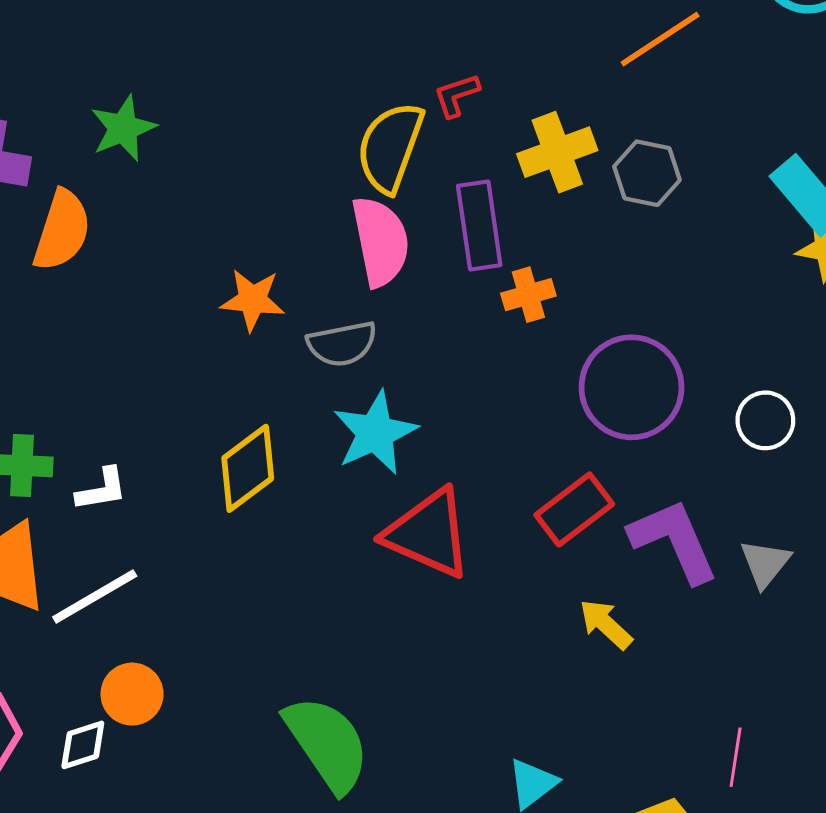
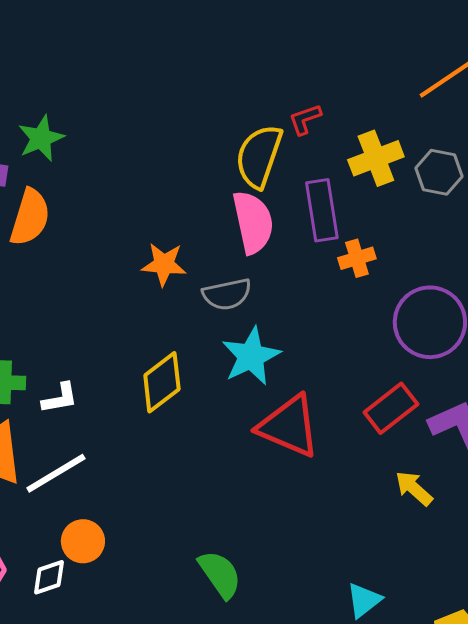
green star: (123, 128) -> (41, 138), moved
green semicircle: (327, 744) -> (220, 574), size x0.7

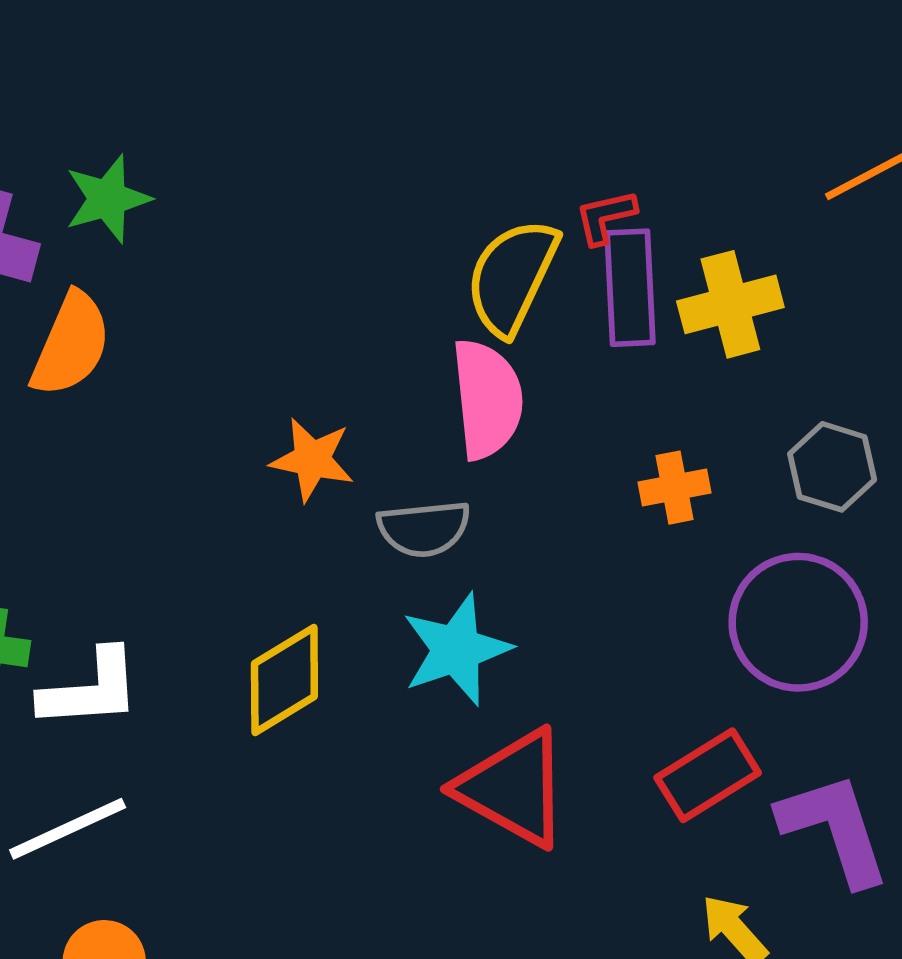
gray hexagon: (439, 172) -> (832, 467), moved
purple rectangle: (322, 210) -> (630, 288), moved
white L-shape: (60, 398) -> (90, 689), size x1.5

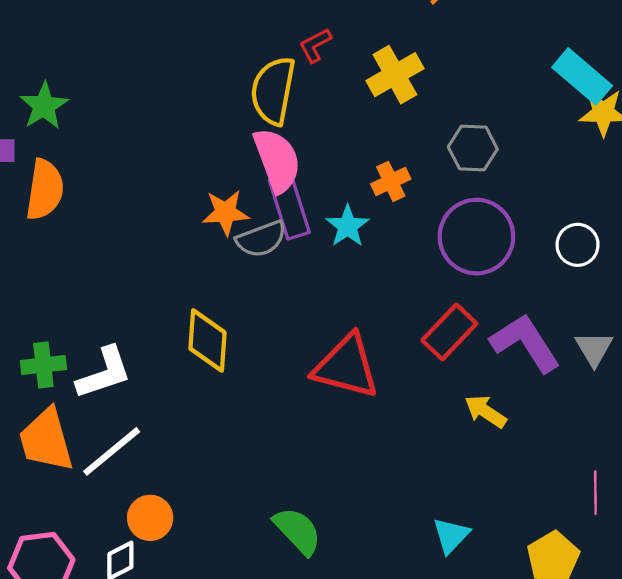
purple rectangle: (630, 288) -> (289, 206), moved
orange star: (312, 460) -> (226, 213), moved
cyan star: (456, 649) -> (348, 226), moved, size x0.7
yellow diamond: (284, 680) -> (207, 340), turned -40

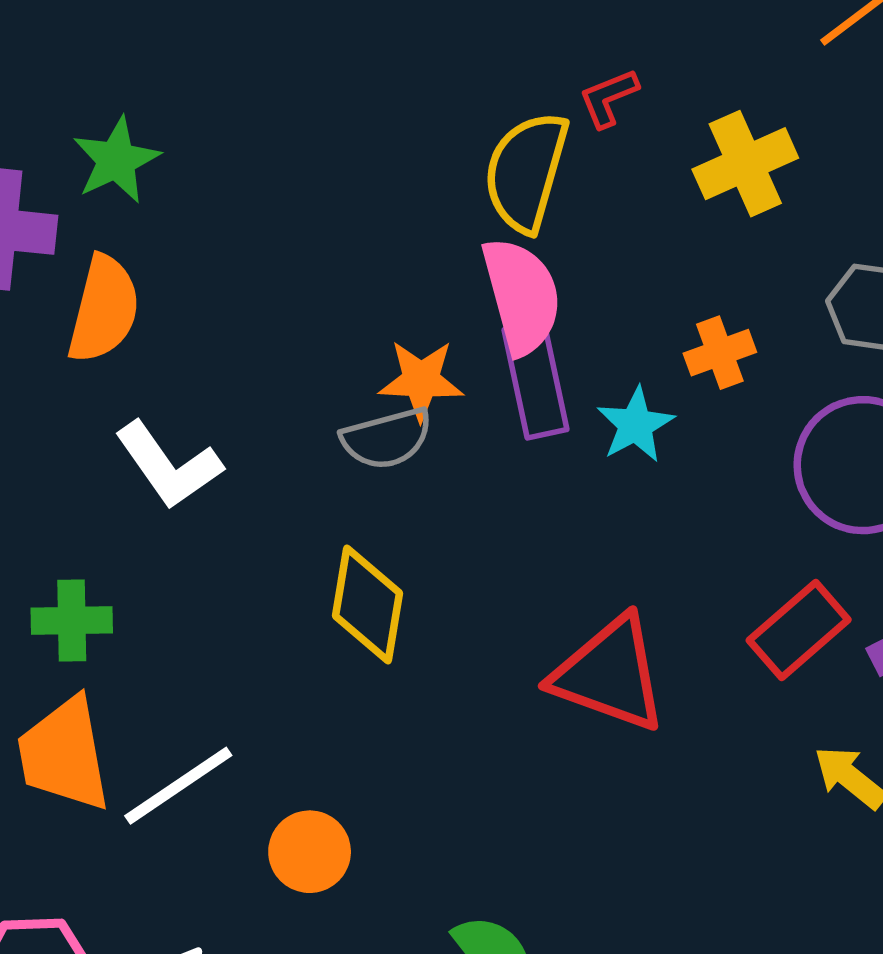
gray semicircle: (261, 239) -> (387, 438), moved
white L-shape: (104, 373) -> (168, 465), moved, turned 68
orange circle: (150, 518) -> (310, 852), moved

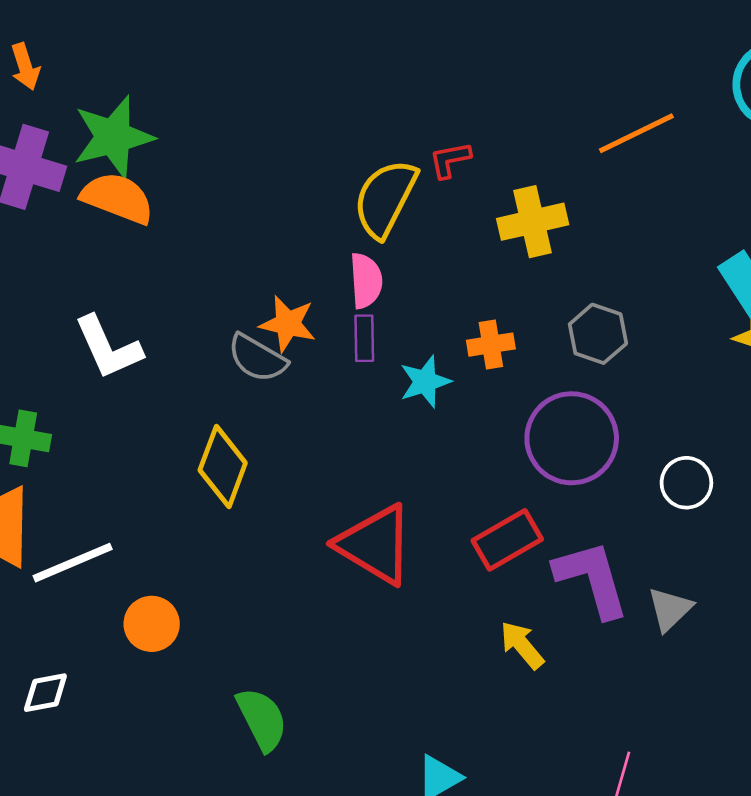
green star: (116, 160) -> (113, 137), size x1.4
pink semicircle: (522, 296) -> (366, 281), size x0.7
orange semicircle: (104, 309) -> (117, 198), moved, turned -94
purple rectangle: (535, 380) -> (364, 338), size x0.6
gray semicircle: (387, 438) -> (257, 358), turned 34

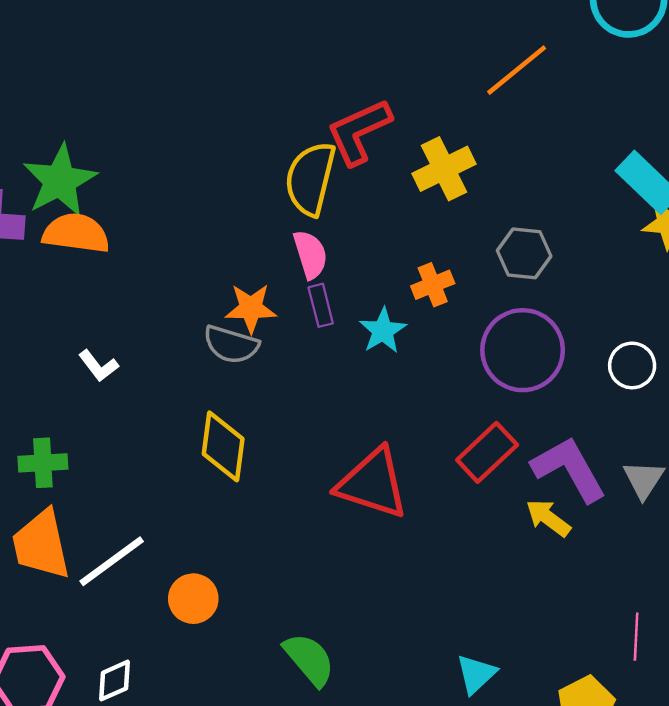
red L-shape: (450, 160) -> (359, 132), size x1.8
white L-shape: (108, 347) -> (98, 366), size x0.6
yellow arrow: (522, 645) -> (548, 518), moved

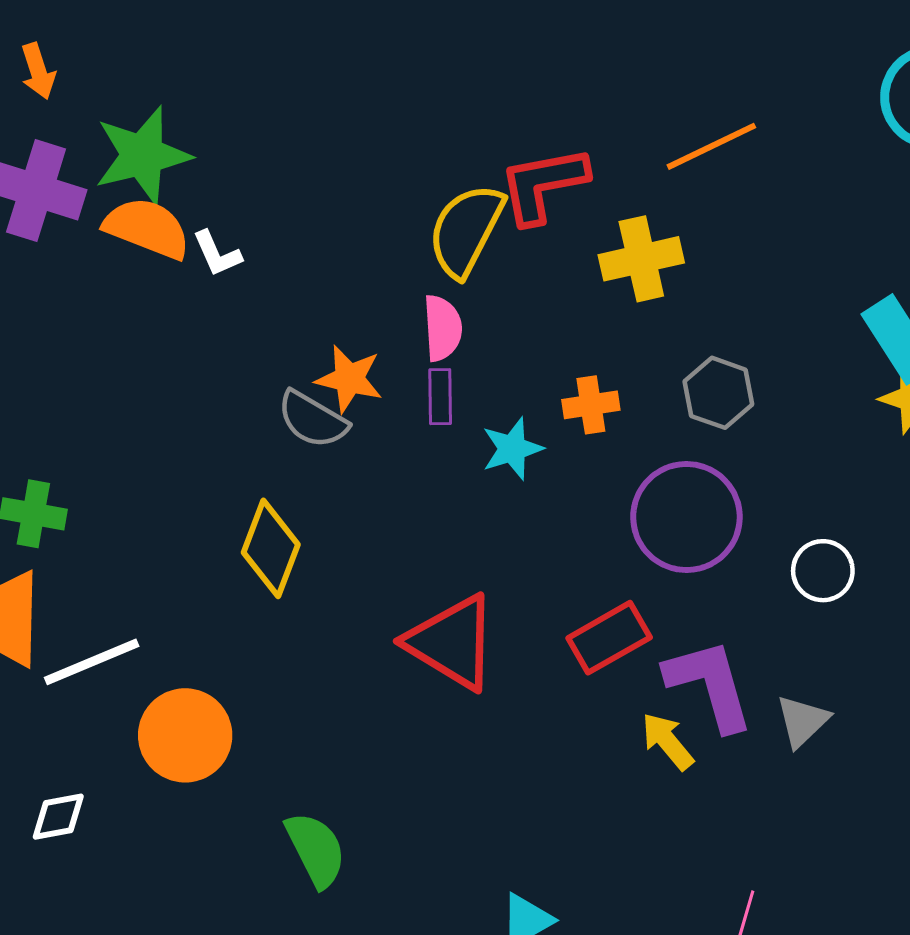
orange line: (517, 70) -> (711, 146), moved
white L-shape: (98, 366) -> (217, 254), moved
orange circle: (193, 599) -> (185, 735), size x1.4

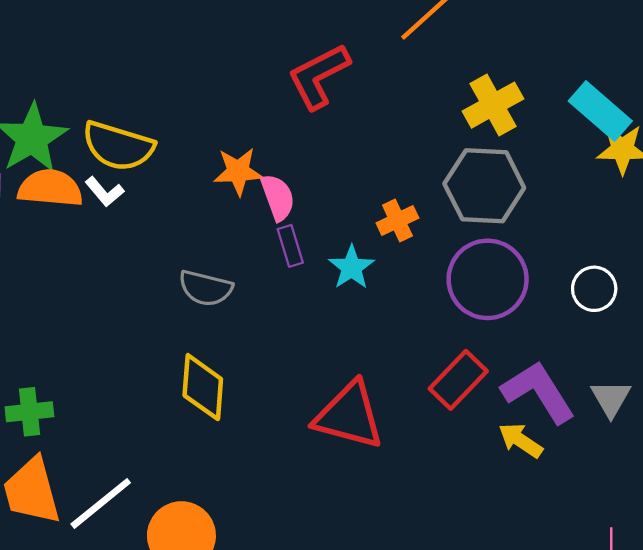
yellow semicircle: (466, 230) -> (118, 146), moved, turned -84
yellow cross: (641, 259) -> (493, 105), moved
orange star: (349, 379) -> (238, 172), moved
gray hexagon: (718, 393) -> (484, 186), size x1.5

